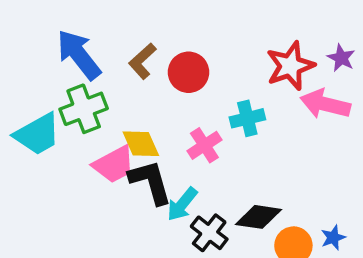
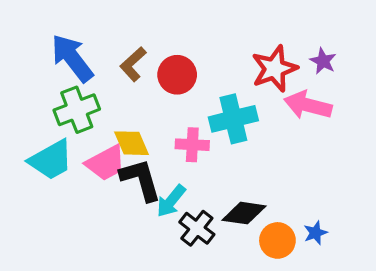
cyan cross: (247, 118) -> (233, 119), size x1.4
cyan trapezoid: (37, 134) -> (51, 160), moved
pink cross: (204, 145) -> (192, 145), turned 36

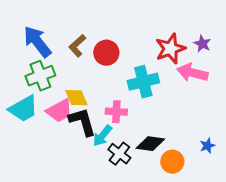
pink cross: (192, 145) -> (116, 112), moved
blue star: (315, 233) -> (207, 146), moved

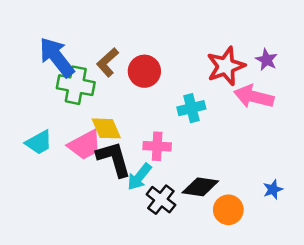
green cross: (40, 76) -> (76, 85), moved, turned 32
cyan cross: (143, 82) -> (191, 108), size x0.7
cyan trapezoid: (23, 109) -> (39, 142), size x0.7

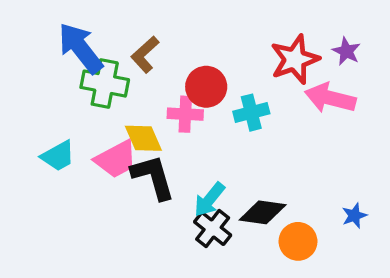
red circle: (144, 71) -> (206, 87), moved
pink cross: (157, 146) -> (185, 114), moved
cyan arrow: (139, 177) -> (209, 200), moved

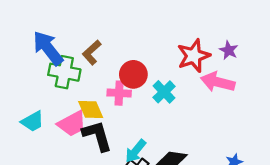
cyan cross: (251, 113) -> (164, 92), turned -30

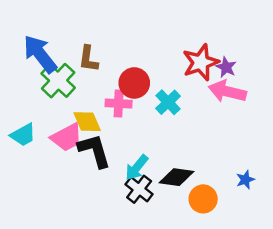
purple star: (229, 50) -> (226, 67), moved
brown L-shape: (92, 52) -> (88, 59), turned -40
green cross: (64, 72) -> (58, 81), turned 32

